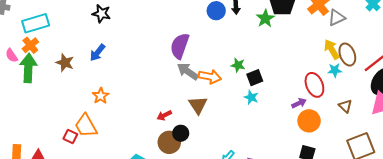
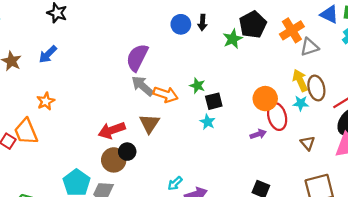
red arrow: (164, 115) -> (112, 130), size x1.6
orange circle: (309, 121) -> (265, 99), moved

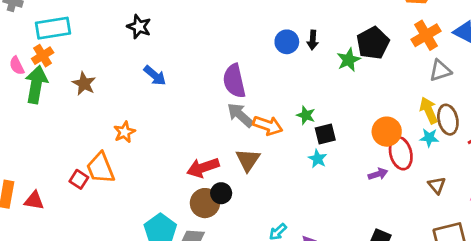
orange cross: (292, 30) -> (426, 35), moved
blue arrow: (48, 54) -> (155, 76), moved, turned -96
purple semicircle: (137, 58) -> (234, 81), turned -40

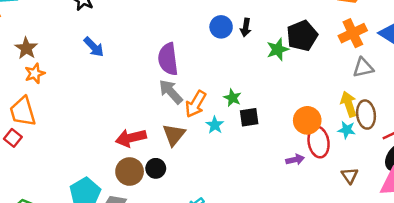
orange arrow: (268, 125) -> (196, 104), turned 96
orange star: (124, 132) -> (35, 73), moved
cyan star: (318, 159) -> (215, 125), moved
orange trapezoid: (101, 168) -> (23, 111), moved
black circle: (221, 193) -> (156, 168), moved

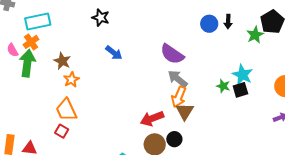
purple semicircle: (168, 59) -> (172, 54), turned -40
green star: (232, 98) -> (223, 86), moved
orange arrow: (196, 104) -> (179, 97), moved
cyan star: (215, 125) -> (242, 75), moved, size x1.5

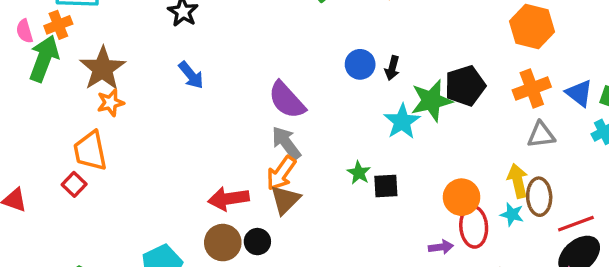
green star: (255, 35) -> (431, 101), size x1.4
brown star: (62, 61) -> (103, 69), size x1.5
cyan star: (242, 75) -> (402, 121), moved

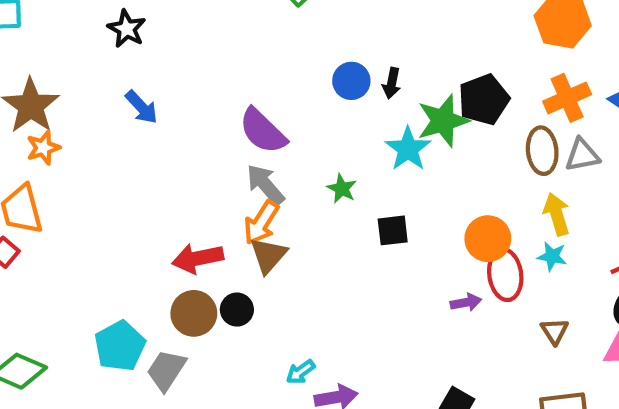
green star: (359, 173) -> (342, 189), moved
brown ellipse: (539, 197) -> (542, 151), moved

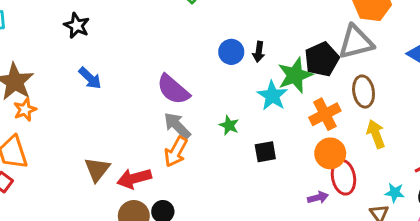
orange cross: (567, 98) -> (325, 114), moved
gray triangle: (582, 155) -> (356, 42), moved, size x1.5
brown triangle: (268, 255) -> (97, 169), moved
cyan star: (552, 256) -> (395, 193), moved

